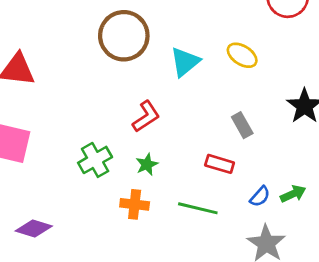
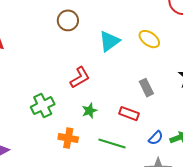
brown circle: (124, 36) -> (68, 20), size x0.6
green star: (147, 164) -> (89, 111), moved

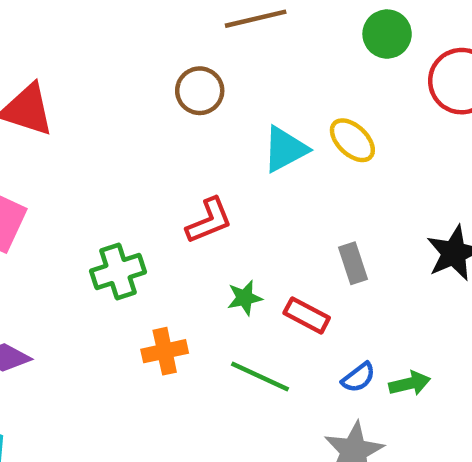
yellow ellipse: (149, 39) -> (352, 140), moved
green star: (89, 111) -> (245, 298), moved
orange cross: (68, 138) -> (165, 351), turned -30

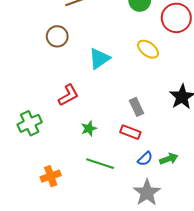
yellow ellipse: (352, 140) -> (148, 49), moved
red rectangle: (307, 315) -> (130, 132), moved
orange cross: (165, 351) -> (51, 176), moved

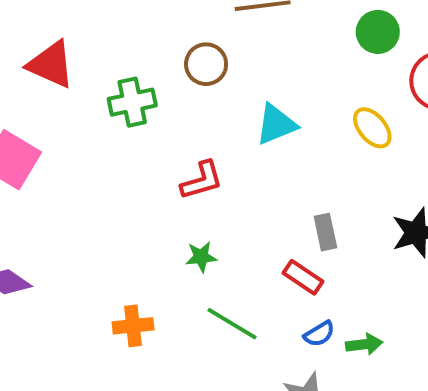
green cross: (30, 123) -> (132, 102), moved
green star: (89, 129) -> (201, 257), moved

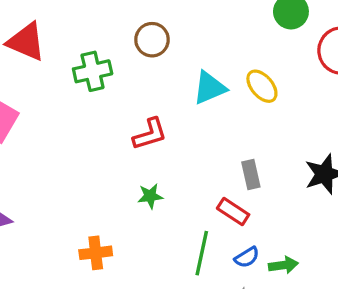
yellow ellipse: (372, 128) -> (262, 86), moved
green line: (232, 324) -> (202, 253), moved, turned 72

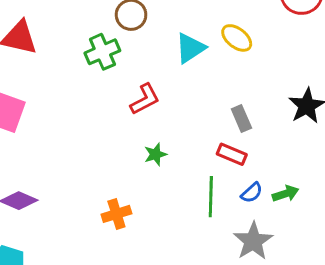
green cross: (93, 71) -> (102, 52), moved

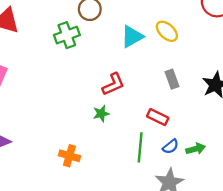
red L-shape: (145, 99) -> (113, 84), moved
gray rectangle: (241, 118) -> (172, 79), moved
orange cross: (116, 214) -> (69, 156), turned 30

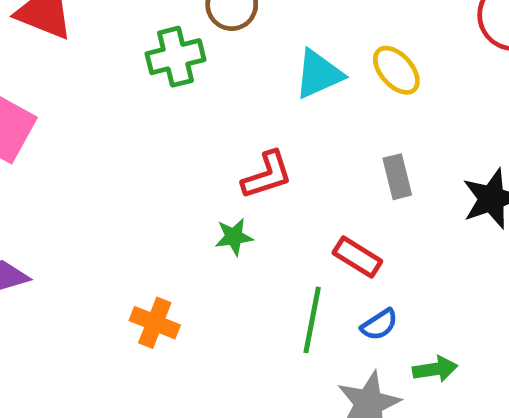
green arrow: (196, 149) -> (435, 369), moved

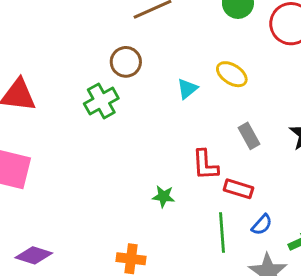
cyan triangle: (319, 74) -> (187, 89), size x0.7
red L-shape: (267, 175) -> (205, 165), moved, turned 120
green star: (234, 237) -> (163, 196), turned 30

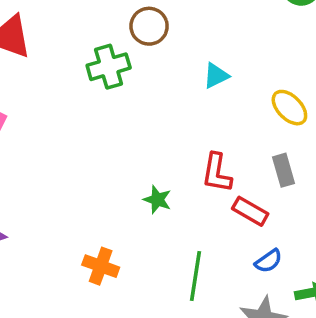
yellow ellipse: (232, 74) -> (289, 108), moved
gray rectangle: (249, 136) -> (284, 170), moved
green line: (222, 232) -> (195, 276), moved

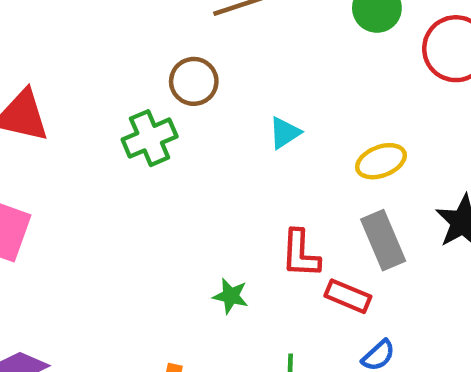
yellow ellipse: (289, 108) -> (381, 161), turned -60
gray rectangle: (284, 170) -> (383, 240), size x1.4

